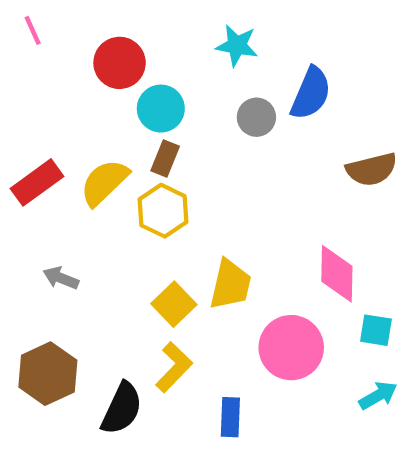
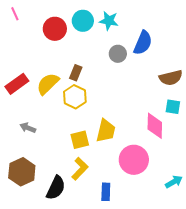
cyan circle: (161, 109) -> (83, 21), moved
yellow square: (174, 304) -> (80, 140), turned 30
cyan square: (376, 330) -> (173, 107), moved

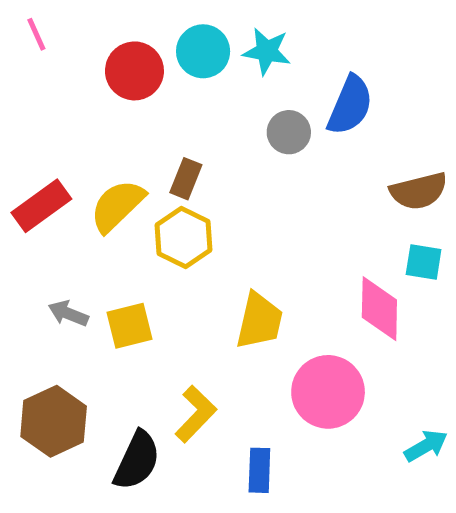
yellow square: (80, 140) -> (130, 326), moved

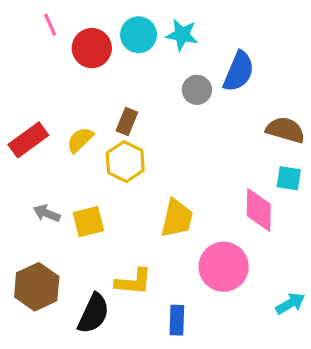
pink line: (36, 34) -> (50, 25), moved
brown semicircle: (419, 191) -> (285, 130), turned -150
yellow semicircle: (117, 206) -> (80, 140), size x0.7
yellow L-shape: (196, 414) -> (134, 282), turned 51

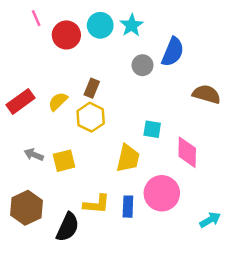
cyan star: (182, 35) -> (132, 25), turned 30
cyan square: (289, 178) -> (152, 129), moved
blue rectangle: (177, 320) -> (128, 207), moved

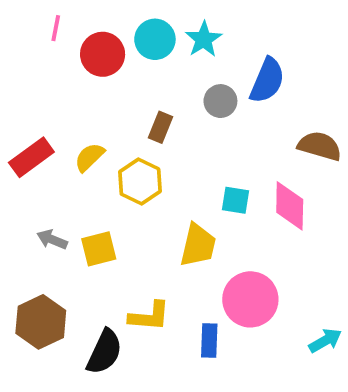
pink line: (36, 18) -> (56, 28), turned 35
brown rectangle: (92, 88) -> (161, 127), moved
pink diamond: (187, 152) -> (290, 206), moved
blue rectangle: (128, 207) -> (209, 341), moved

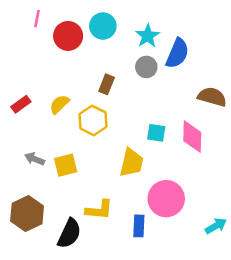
cyan star: (204, 39) -> (148, 36), moved
red rectangle: (31, 157) -> (21, 104), size x0.7

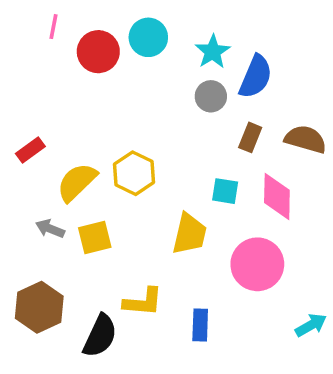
brown rectangle: (107, 84) -> (250, 137), moved
yellow semicircle: (59, 104) -> (77, 182), moved, size x1.4
pink circle: (166, 199) -> (257, 264), moved

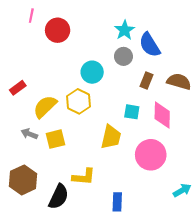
cyan circle: (148, 37) -> (92, 72), moved
blue semicircle: (256, 77) -> (150, 45), turned 125
blue rectangle: (200, 325) -> (117, 202), moved

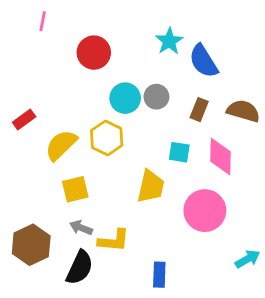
red circle: (58, 30) -> (94, 53), moved
gray circle: (123, 56) -> (156, 97), moved
gray arrow: (29, 134) -> (81, 228), moved

